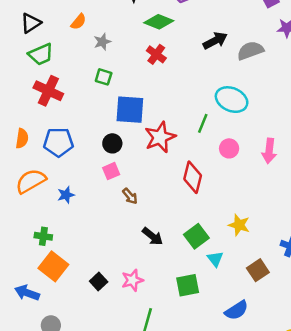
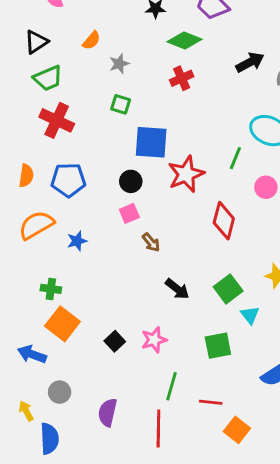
red cross: (156, 54) -> (182, 78), turned 30

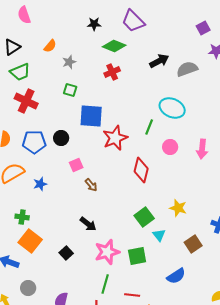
black circle: (131, 181) -> (61, 138), moved
black arrow: (177, 289) -> (88, 224), moved
pink star: (154, 340) -> (107, 252), moved, size x1.4

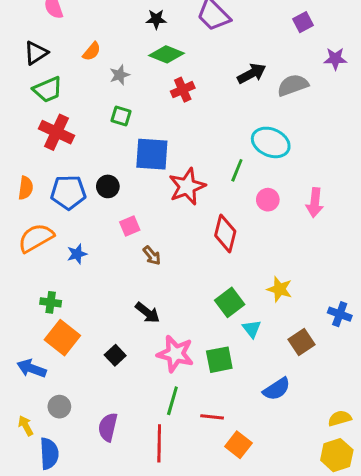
purple square: (203, 28) -> (303, 22), moved
green diamond: (114, 46) -> (167, 54), moved
pink star: (107, 252) -> (175, 354), turned 30

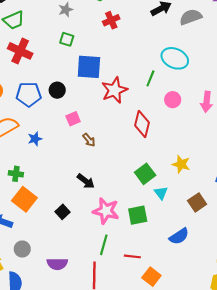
purple semicircle: (108, 427) -> (57, 264), turned -102

